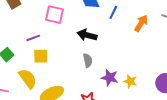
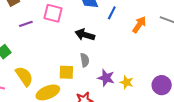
purple line: (33, 38) -> (26, 24), moved
yellow square: (41, 56) -> (66, 72), moved

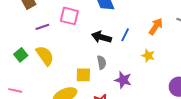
blue line: (112, 13) -> (125, 35), moved
yellow semicircle: (24, 76) -> (45, 56), moved
yellow star: (127, 82) -> (148, 56), moved

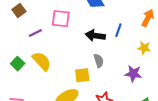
purple star: (123, 80) -> (133, 74), moved

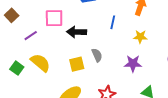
black arrow: (95, 36) -> (77, 32), moved
yellow square: (82, 75) -> (77, 64), moved

